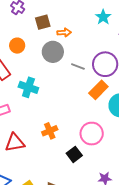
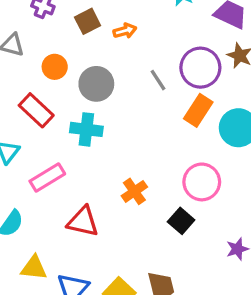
gray circle: (53, 52) -> (96, 84), moved
gray line: (78, 66) -> (158, 80), turned 48
red triangle: (15, 143) -> (83, 222), turned 35

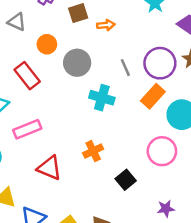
cyan cross: (86, 129) -> (102, 98), moved
pink circle: (202, 182) -> (162, 151), moved

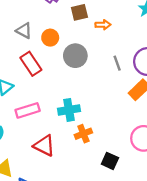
gray triangle: (17, 22) -> (24, 31), moved
cyan cross: (102, 98) -> (69, 110), moved, turned -30
black square: (126, 180) -> (110, 161), turned -30

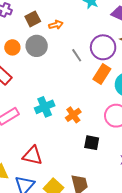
gray circle: (75, 56) -> (37, 46), moved
orange cross: (83, 134) -> (73, 115), moved
red triangle: (44, 146) -> (32, 156), moved

